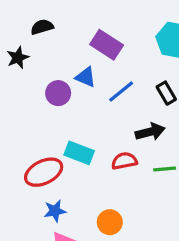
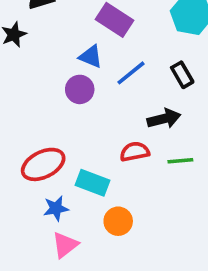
purple circle: (58, 93) -> (80, 89), moved
cyan rectangle: (79, 153) -> (93, 183), moved

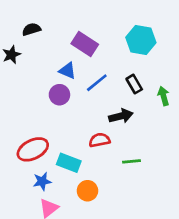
green line: (180, 161) -> (131, 161), moved

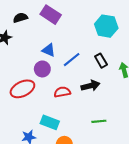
purple rectangle: (85, 44) -> (51, 15), moved
red semicircle: (99, 140) -> (62, 92), moved
red ellipse: (33, 149) -> (22, 89), moved

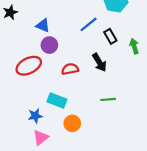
blue triangle: (49, 50) -> (43, 25), moved
blue line: (72, 60) -> (89, 24), moved
black arrow: (90, 86) -> (99, 62), turned 72

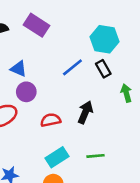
black rectangle: (110, 36) -> (103, 69), moved
black arrow: (99, 62) -> (85, 112), turned -126
cyan rectangle: (57, 101) -> (57, 157), moved, turned -54

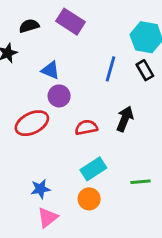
blue line: (72, 67) -> (111, 69), turned -35
green line: (96, 156) -> (141, 182), moved

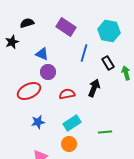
purple rectangle: (71, 22) -> (66, 27), moved
black rectangle: (145, 70) -> (108, 63), moved
blue star: (40, 189) -> (38, 122), moved

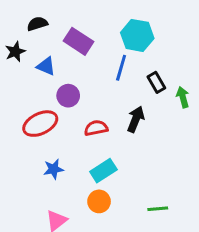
purple rectangle: (66, 27) -> (78, 41), moved
cyan hexagon: (109, 31) -> (137, 35), moved
blue triangle: (42, 54) -> (46, 66), moved
green line: (105, 132) -> (158, 209), moved

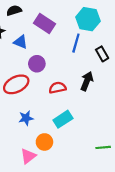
orange circle: (99, 201) -> (44, 142), moved

